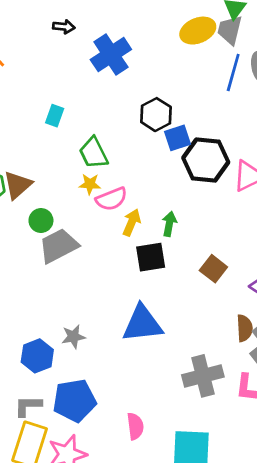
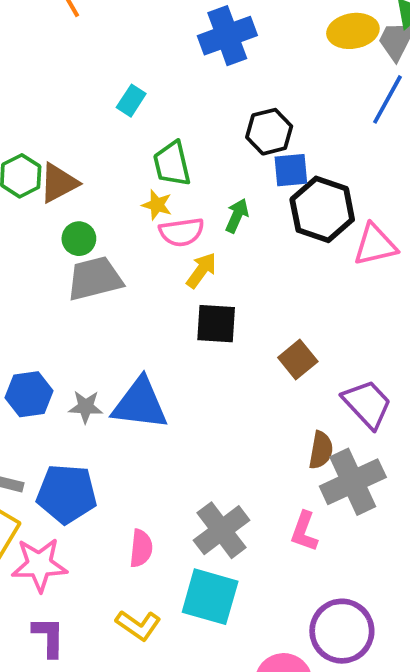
green arrow: (169, 224) -> (237, 216), moved
blue triangle: (142, 324) -> (140, 404), moved
blue hexagon: (37, 356) -> (29, 394), moved
gray cross: (203, 376) -> (222, 530), moved, turned -36

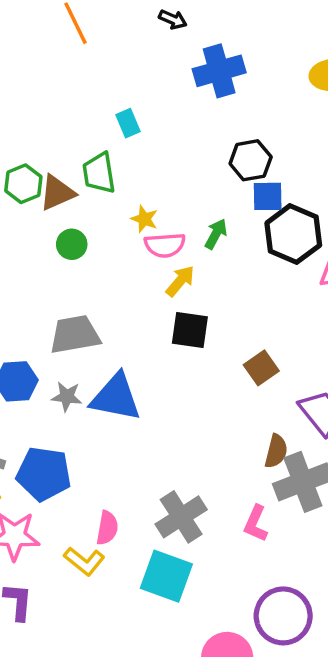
cyan rectangle: (131, 101) -> (128, 123), turned -60
green trapezoid: (172, 164) -> (99, 173), moved
gray trapezoid: (95, 279) -> (75, 334), moved
yellow L-shape: (138, 625) -> (84, 561), moved

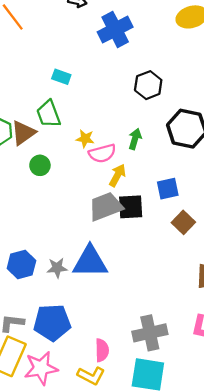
cyan rectangle: (128, 123) -> (61, 77), turned -36
blue square: (268, 196) -> (168, 189), moved
gray trapezoid: (75, 334) -> (106, 207), moved
gray cross: (181, 517) -> (150, 333), turned 32

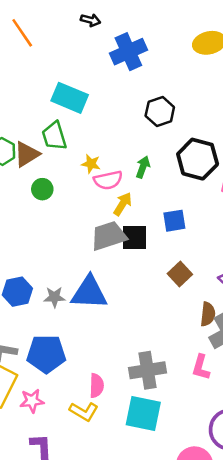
cyan rectangle: (61, 77) -> (70, 98), size x1.8
brown square: (183, 222) -> (180, 274), moved
pink star: (41, 368) -> (32, 401), size x0.7

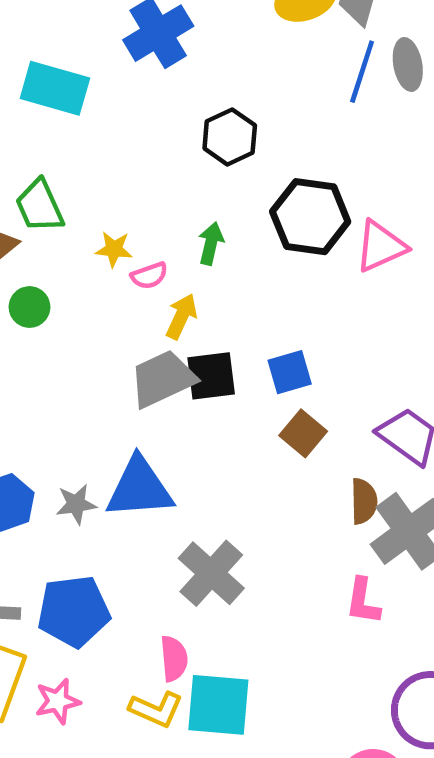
cyan rectangle: (70, 98) -> (55, 88), moved
pink semicircle: (108, 180) -> (149, 276), size x0.7
blue square: (174, 221) -> (290, 372), moved
gray cross: (148, 370) -> (211, 573), moved, turned -32
cyan square: (143, 414) -> (218, 705), moved

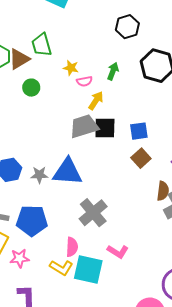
pink L-shape: (363, 601) -> (118, 251), moved, turned -75

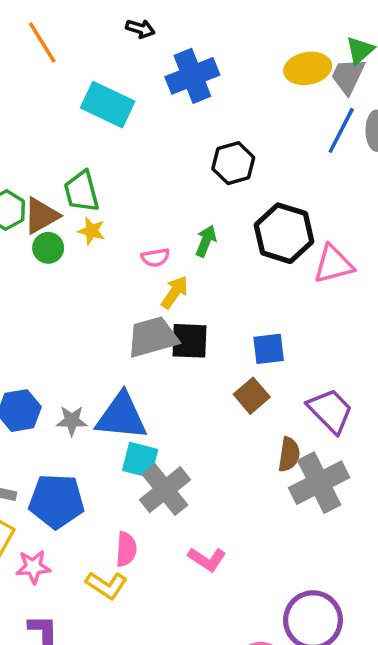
yellow star: (71, 68) -> (92, 231), moved
green circle: (31, 88) -> (48, 248), moved
blue square: (139, 131) -> (269, 349), moved
cyan square: (88, 269) -> (140, 460), moved, size x0.7

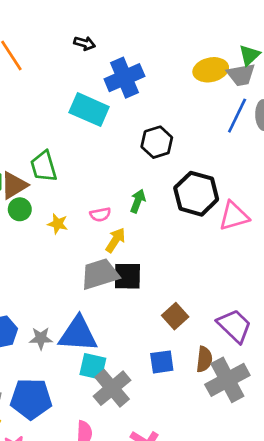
gray trapezoid: (348, 76) -> (241, 75), turned -124
cyan rectangle: (108, 105) -> (89, 110), moved
yellow star: (92, 231) -> (58, 224), moved
blue square: (269, 349) -> (162, 362), moved

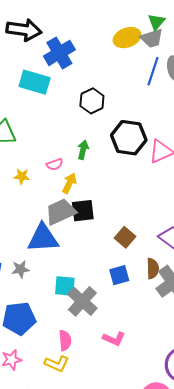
black arrow: (85, 43) -> (24, 30), size x2.0
blue triangle: (78, 334) -> (43, 238), moved

